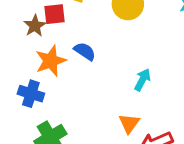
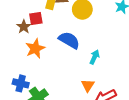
blue semicircle: (85, 51) -> (69, 40), moved, size x1.5
blue cross: (31, 94) -> (21, 83), moved

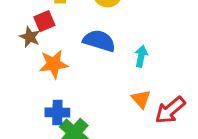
orange star: (35, 48) -> (54, 64), turned 30
blue cross: (21, 83) -> (57, 112), moved

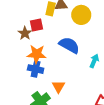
orange triangle: (141, 99) -> (58, 87), moved
blue cross: (57, 112) -> (36, 69), moved

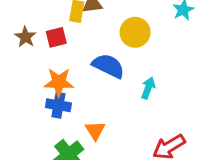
yellow circle: (81, 15) -> (135, 32), moved
brown star: (25, 33) -> (25, 37), moved

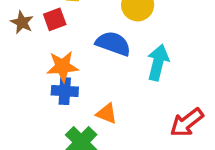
cyan arrow: (148, 88) -> (158, 62), size x1.5
orange triangle: (95, 130) -> (107, 114), turned -30

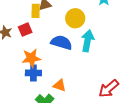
cyan arrow: (158, 62) -> (88, 41), moved

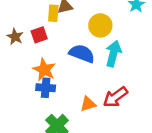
orange star: (31, 58) -> (44, 70), turned 30
orange triangle: (60, 85) -> (88, 104), moved, turned -40
red arrow: (109, 88) -> (115, 97), moved

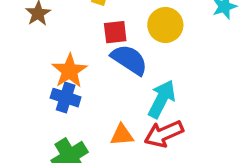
red square: (39, 35) -> (115, 32), moved
cyan arrow: (113, 54) -> (162, 99), moved

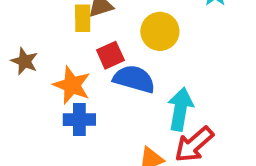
orange star: (70, 71) -> (72, 85), moved
blue cross: (66, 98) -> (79, 120), moved

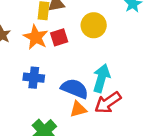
blue semicircle: (134, 79) -> (75, 89), moved
orange star: (72, 85) -> (36, 37), moved

